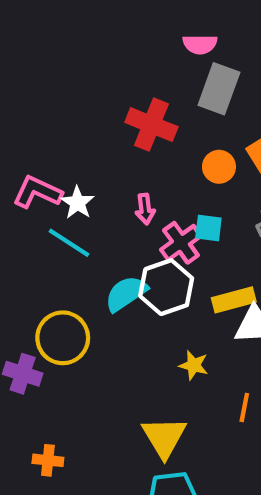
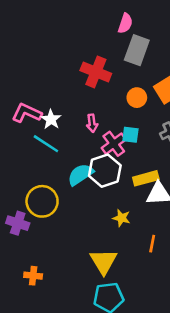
pink semicircle: (200, 44) -> (125, 23), turned -72

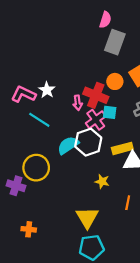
red cross: (96, 72) -> (96, 95), moved
white star: (51, 119) -> (47, 90), moved

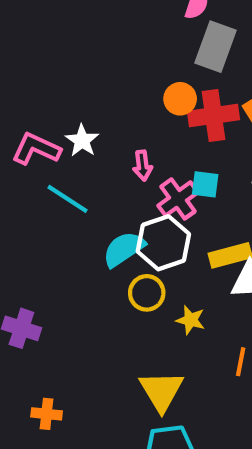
orange circle: (115, 81) -> (180, 99), moved
red cross: (96, 95) -> (213, 115), moved, turned -30
yellow circle: (36, 168) -> (147, 293), moved, size x0.7

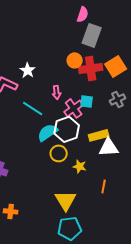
white star: (82, 141) -> (28, 70), moved
cyan line: (67, 199) -> (33, 108), moved

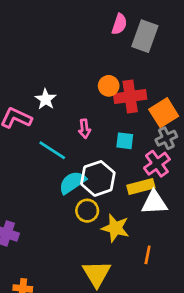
gray rectangle: (92, 35) -> (145, 36), moved
orange square: (116, 66) -> (164, 113), moved
pink cross: (74, 108) -> (157, 164), moved
yellow star: (80, 166) -> (115, 228), size x1.5

